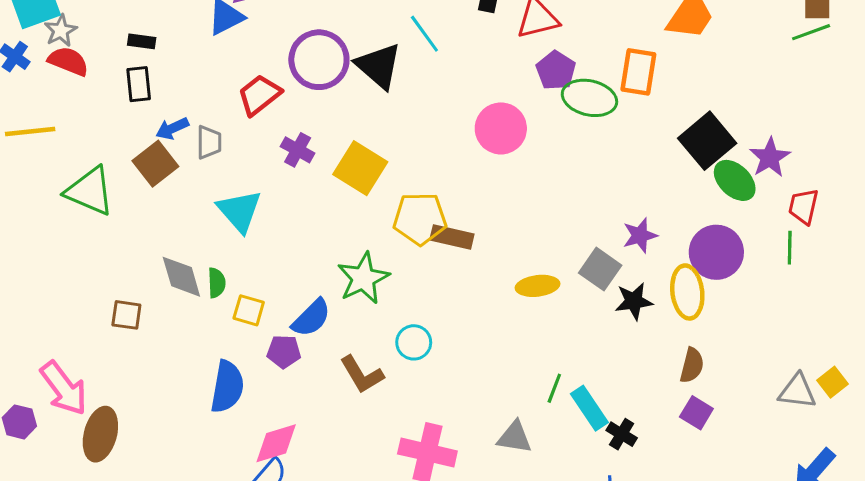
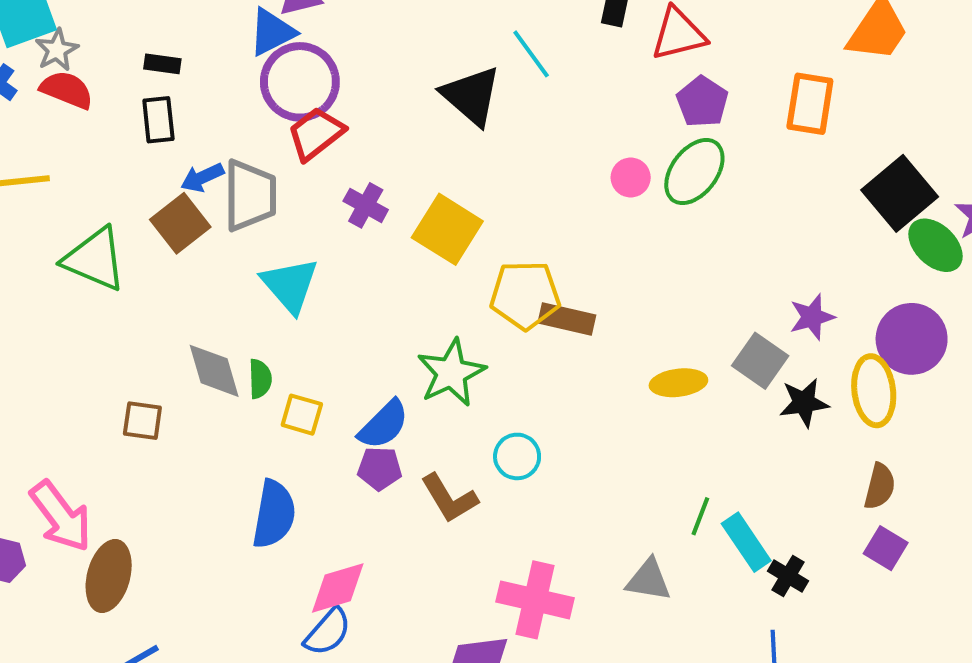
purple circle: (319, 60) -> (300, 82), moved
green ellipse: (589, 98) -> (694, 172), moved, turned -66
pink circle: (501, 128) -> (631, 177), size x0.6
gray trapezoid: (209, 142) -> (250, 195), size x1.6
purple pentagon: (284, 352) -> (380, 468), moved

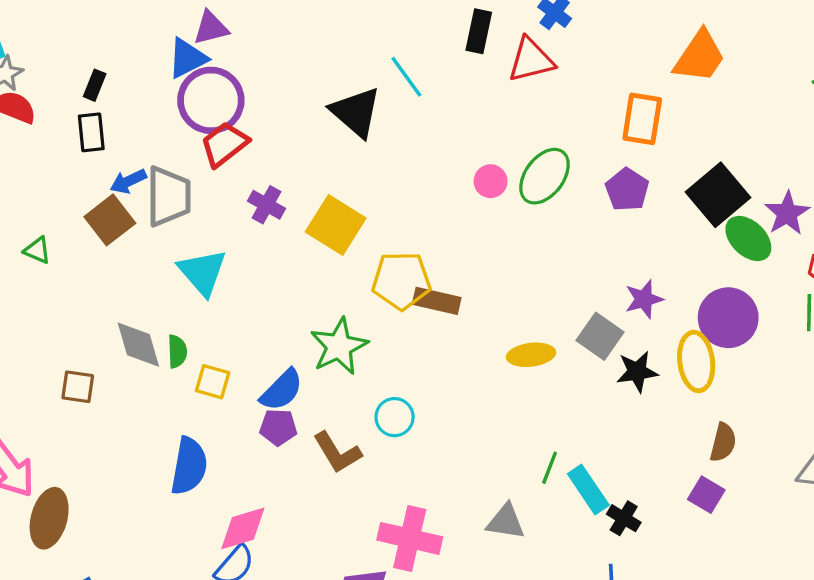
black rectangle: (162, 64) -> (95, 85), turned -76
purple pentagon: (702, 102) -> (627, 190), moved
green triangle: (95, 259) -> (37, 250), size x0.5
brown semicircle: (880, 486) -> (723, 442), moved

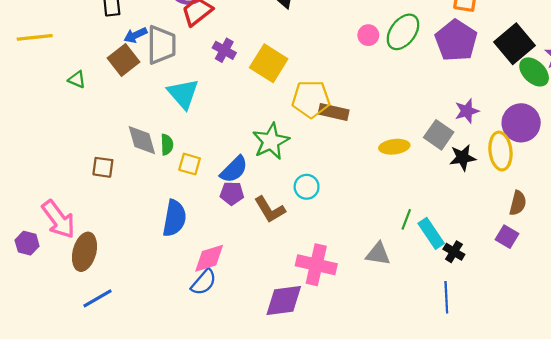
purple pentagon: (627, 190) -> (456, 41), size x1.5

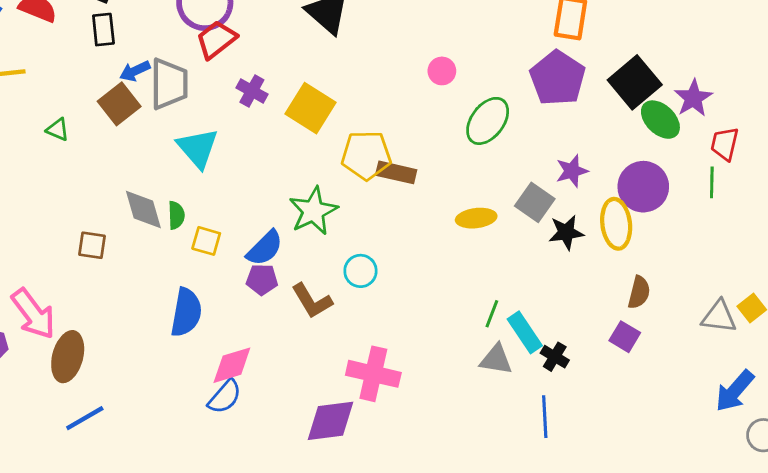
green ellipse: (403, 32) -> (488, 121), moved
gray triangle: (378, 254) -> (496, 359), moved

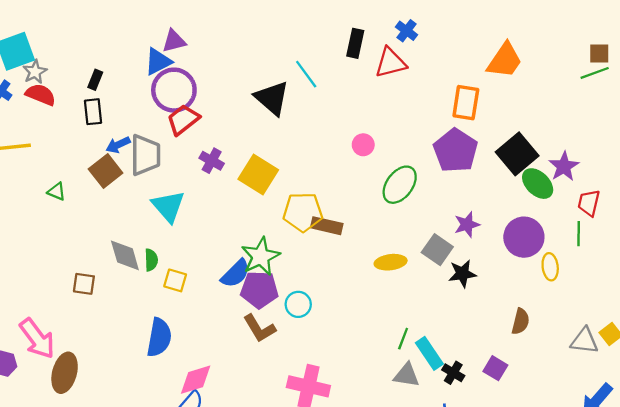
yellow ellipse: (616, 224) -> (550, 267), moved, size x0.7
blue semicircle: (265, 248) -> (236, 274), moved
purple pentagon: (262, 280) -> (259, 290), moved, size x1.5
purple square: (625, 337) -> (495, 368), moved

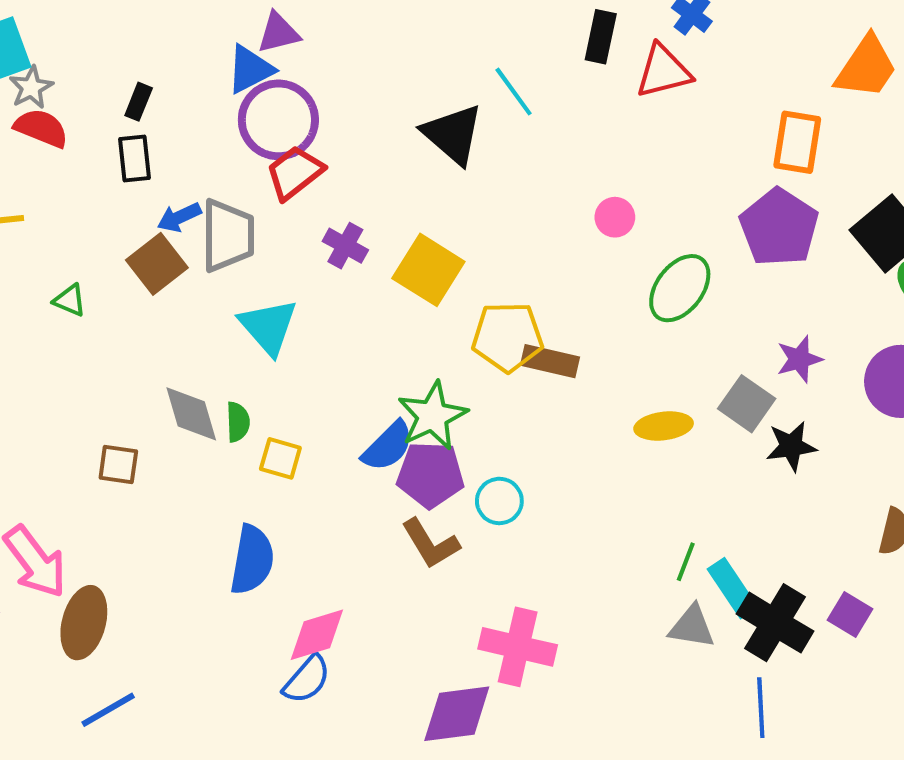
black cross: (453, 373) -> (775, 623), size x1.8

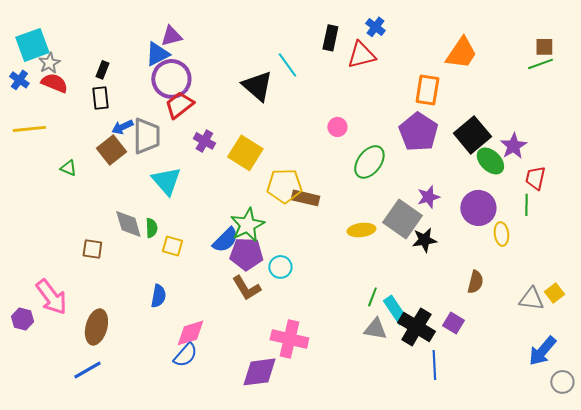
gray square: (747, 404) -> (402, 219), size x1.4
blue semicircle: (252, 560) -> (158, 296), size x0.7
brown ellipse: (84, 623) -> (96, 327), moved
blue line: (761, 708) -> (434, 365), moved

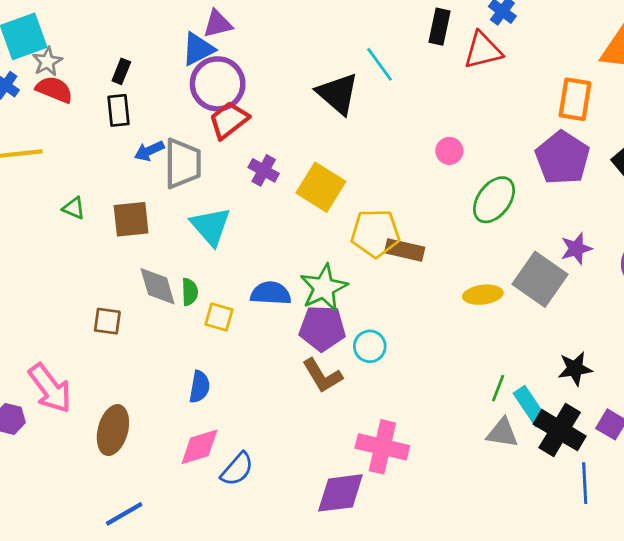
brown square: (111, 150) -> (131, 219), moved, turned 32
blue semicircle: (225, 240) -> (271, 293), moved, turned -132
black star: (424, 240) -> (575, 369), moved
pink diamond: (190, 333) -> (199, 447), moved
blue line: (87, 370) -> (124, 514), moved

